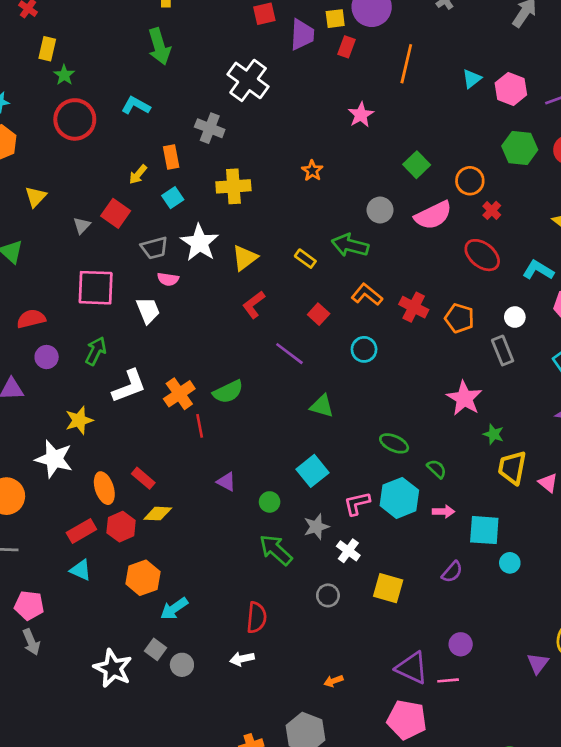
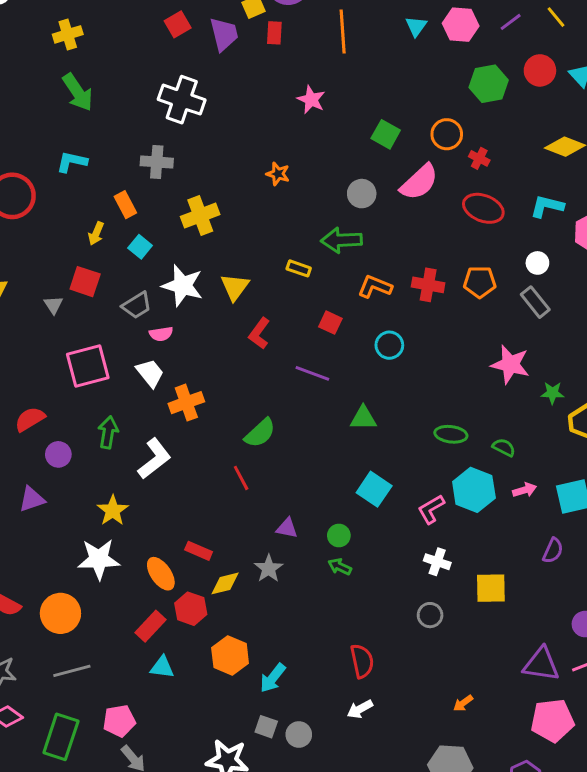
orange cross: (179, 394) -> (186, 403), moved, turned 32
gray star: (316, 527) -> (269, 568), moved
green arrow: (276, 550) -> (340, 567), moved, size x0.6

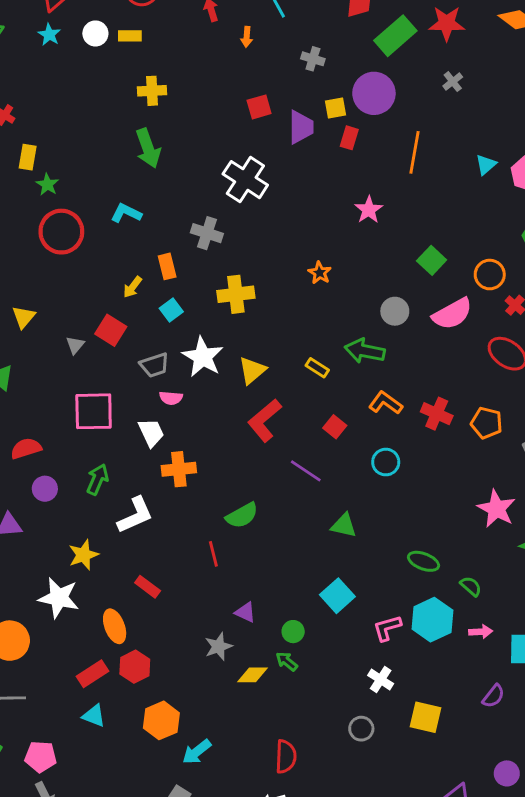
red L-shape: (259, 333) -> (265, 420), size x1.4
red rectangle: (199, 551) -> (148, 587), moved
yellow diamond: (225, 583) -> (253, 675), moved

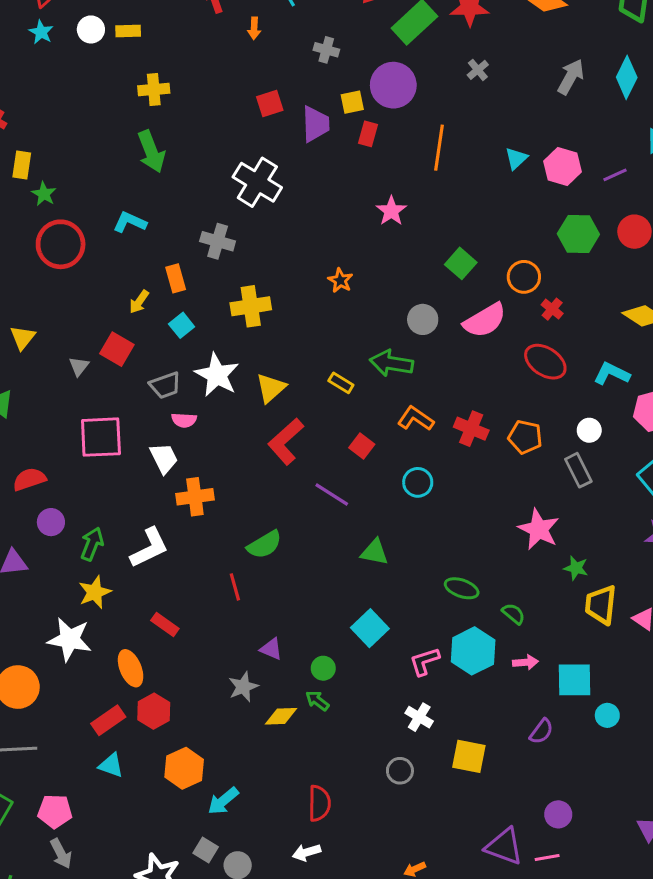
green arrow: (97, 479) -> (92, 544), moved

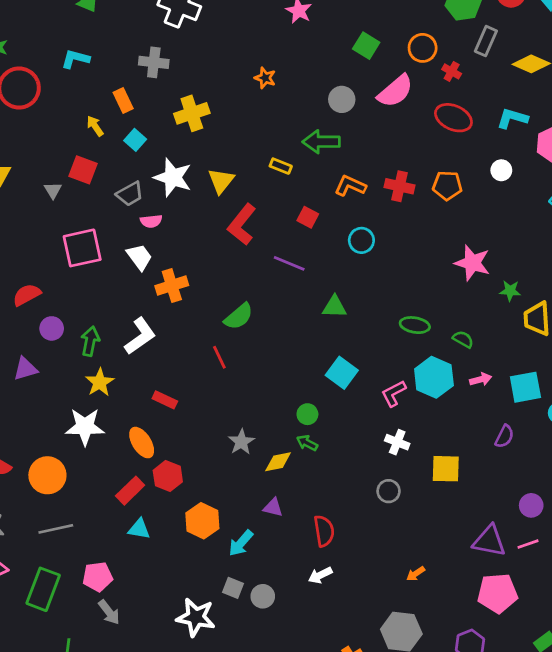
yellow arrow: (139, 302) -> (95, 126), turned 120
gray rectangle: (578, 470) -> (486, 41), moved, turned 60
purple triangle: (271, 649) -> (273, 507), moved

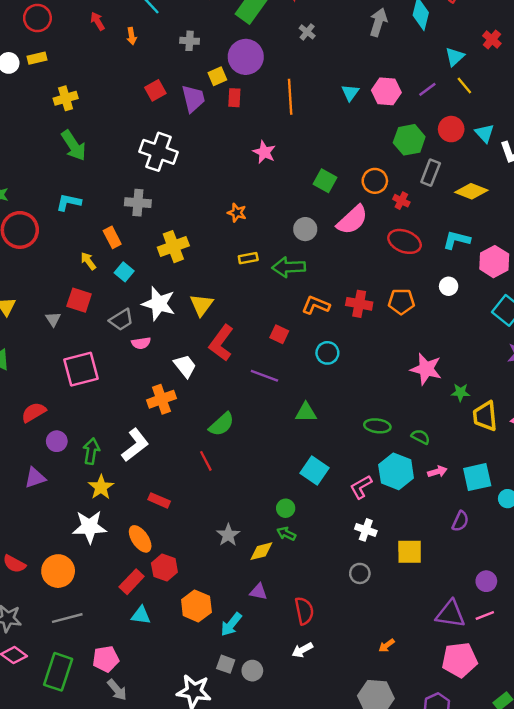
yellow rectangle: (281, 166) -> (248, 258), moved, turned -30
white trapezoid: (139, 257) -> (185, 366), moved

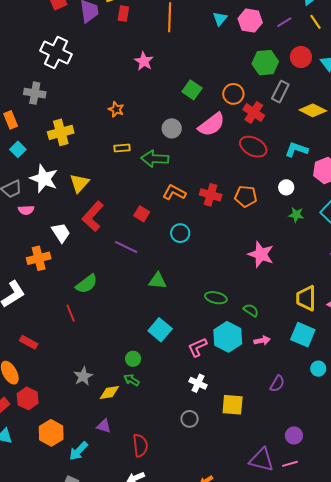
red cross: (401, 201) -> (254, 113), size x1.5
green star: (460, 392) -> (296, 215), moved
cyan square: (477, 477) -> (303, 335), moved, turned 30

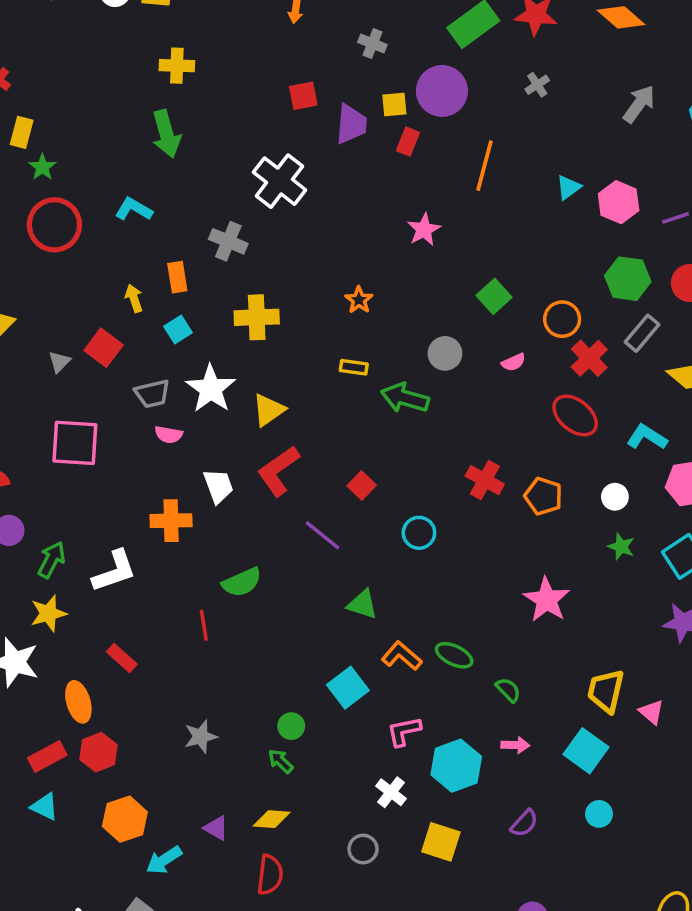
pink semicircle: (212, 125) -> (513, 362), size x0.5
orange L-shape: (174, 192) -> (402, 656), moved
cyan hexagon: (228, 337) -> (456, 766), moved
yellow diamond: (109, 393) -> (272, 819), moved

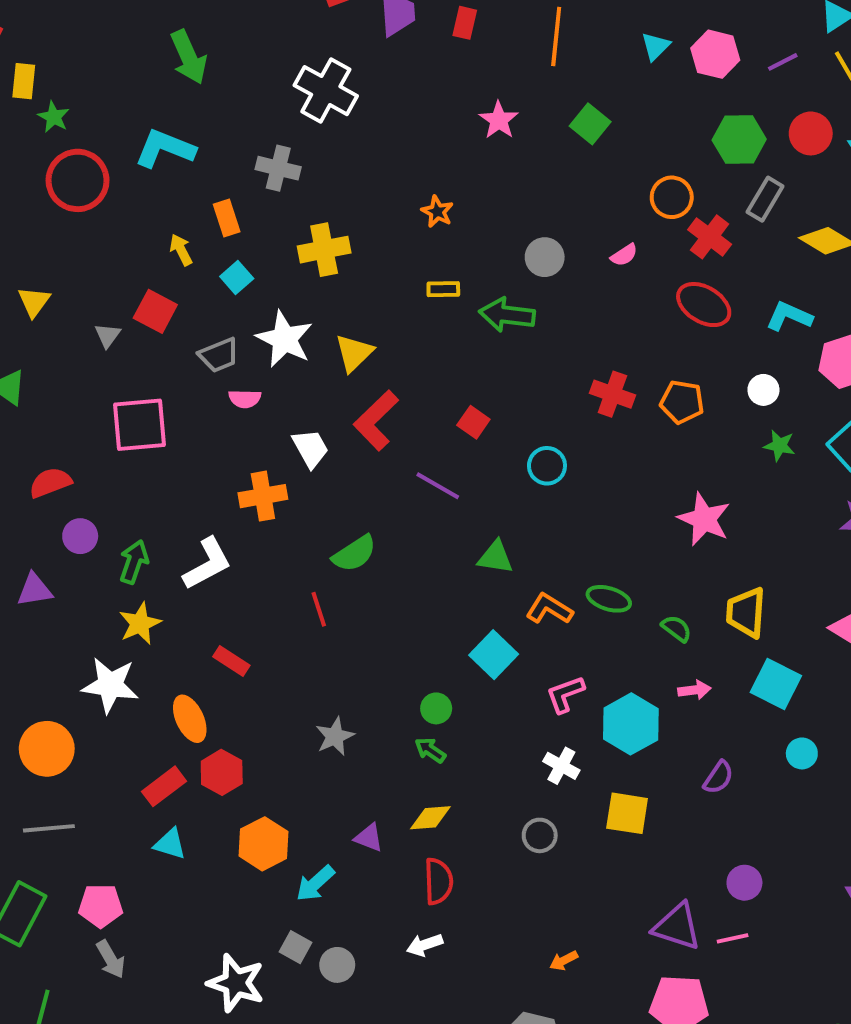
cyan L-shape: (134, 209) -> (165, 148), size x1.4
green square: (494, 296) -> (590, 124), moved
yellow trapezoid: (606, 691) -> (746, 612), moved

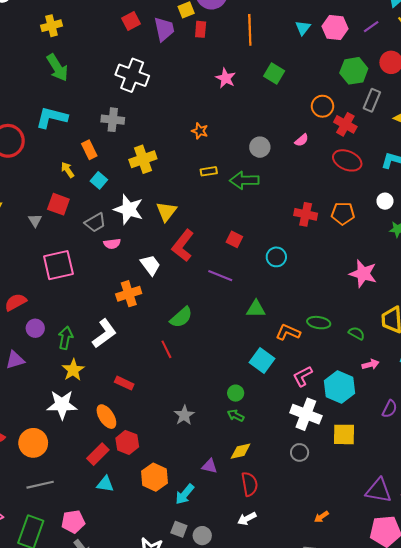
white cross: (561, 766) -> (306, 414), size x1.6

